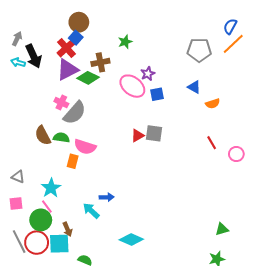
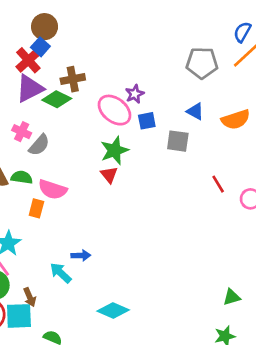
green star: (125, 42) -> (115, 150), moved, size x1.5
orange semicircle: (213, 104) -> (236, 119), moved, size x1.5
gray semicircle: (75, 113) -> (39, 145), size x0.7
gray square: (154, 133) -> (178, 141), moved
red triangle: (138, 135) -> (109, 175), moved, turned -40

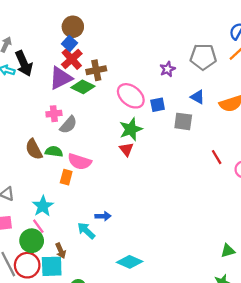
red cross: (28, 60) -> (72, 59), moved
purple star: (135, 94) -> (168, 69), moved
pink cross: (22, 132) -> (54, 114), turned -32

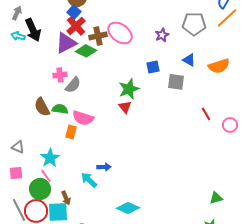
pink ellipse: (131, 96) -> (120, 33), moved

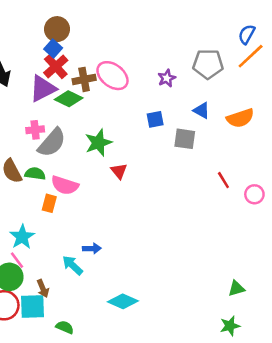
gray semicircle: (73, 85) -> (52, 143), size x1.4
green star: (129, 89) -> (98, 143), moved

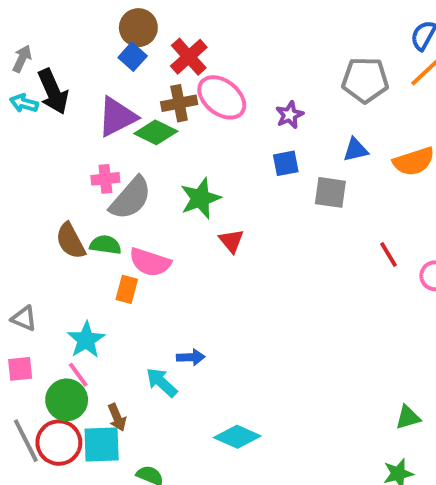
red cross: (56, 67) -> (189, 57), moved
purple star: (167, 78) -> (290, 115), moved
blue triangle: (202, 110) -> (356, 150), turned -42

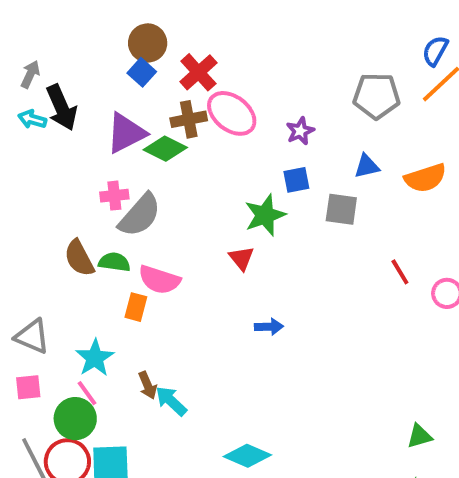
green star: (200, 198) -> (265, 215), moved
gray triangle: (24, 318) -> (32, 336), size x1.4
blue arrow: (191, 357) -> (269, 327), moved
brown arrow: (117, 417) -> (148, 385), moved

